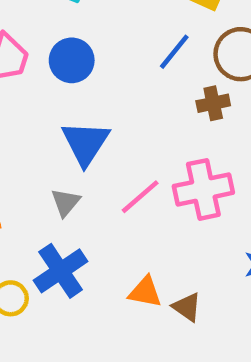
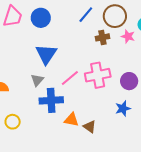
blue cross: (61, 271) -> (51, 100), moved, turned 30

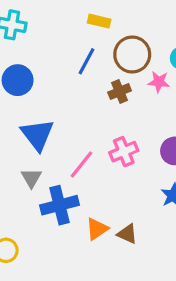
pink cross: (98, 75) -> (124, 152), size x0.7
orange triangle: (72, 120) -> (97, 229), turned -35

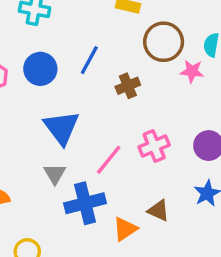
blue line: (87, 61) -> (89, 60), moved
brown cross: (120, 92) -> (128, 86), moved
brown triangle: (127, 234) -> (158, 211), moved

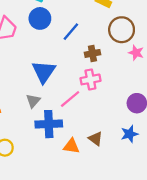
blue circle: (40, 69) -> (40, 18), moved
pink cross: (154, 146) -> (90, 79), moved
orange triangle: (125, 229) -> (71, 146), turned 30

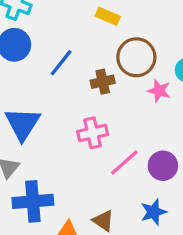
brown cross: (92, 53) -> (103, 82), moved
pink line: (70, 99) -> (124, 162), moved

